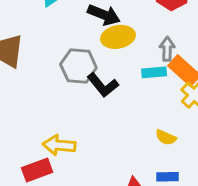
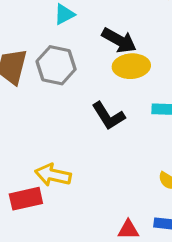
gray hexagon: (78, 66) -> (56, 65), moved

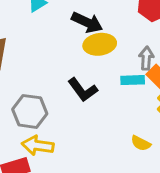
gray hexagon: (56, 65) -> (30, 111), moved

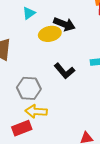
yellow ellipse: (100, 44) -> (50, 34), moved

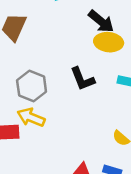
yellow ellipse: (50, 34) -> (109, 42), moved

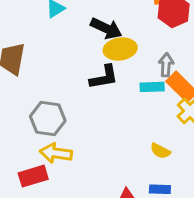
black L-shape: (82, 79) -> (104, 77), moved, turned -64

